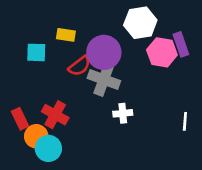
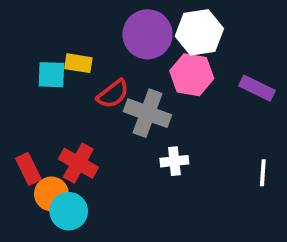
yellow rectangle: (66, 35) -> (78, 63), moved
purple rectangle: (181, 44) -> (257, 88), moved, turned -45
purple circle: (104, 52) -> (148, 34), moved
pink hexagon: (162, 52) -> (192, 75), moved

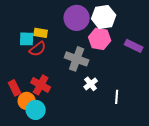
red semicircle: (113, 94) -> (38, 49), moved
white cross: (174, 161) -> (91, 84), turned -32
white line: (263, 173) -> (117, 97), moved

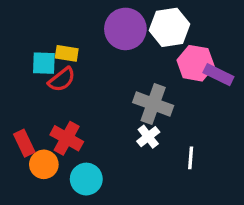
pink hexagon: (100, 39) -> (196, 63), moved
gray cross: (77, 59) -> (153, 104), moved
cyan circle: (36, 110) -> (86, 179), moved

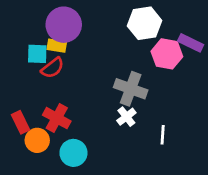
purple circle: (125, 29) -> (64, 25), moved
purple rectangle: (218, 75) -> (191, 43), moved

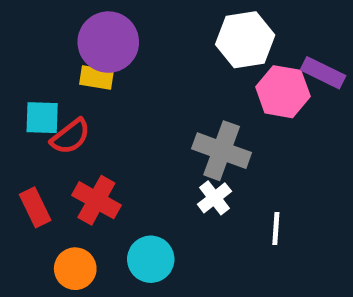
cyan square: (37, 54) -> (42, 118), moved
red semicircle: (53, 68) -> (70, 136), moved
orange circle: (37, 140) -> (75, 269), moved
cyan circle: (73, 153) -> (151, 259), moved

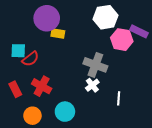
yellow rectangle: (96, 77) -> (58, 33), moved

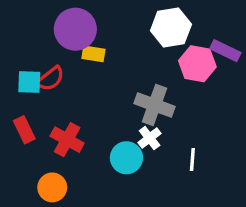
red semicircle: (30, 59) -> (51, 79), moved
red rectangle: (15, 89) -> (24, 130), moved
cyan circle: (65, 112) -> (126, 158), moved

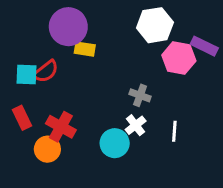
gray cross: (154, 105) -> (140, 95), size x0.6
white line: (192, 159) -> (174, 131), moved
orange circle: (52, 187) -> (47, 149), moved

